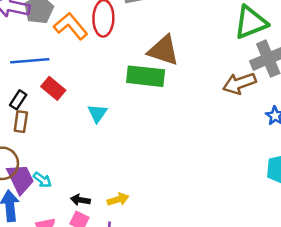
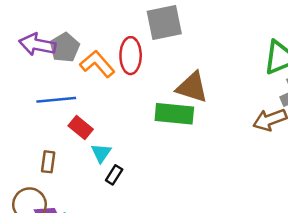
black rectangle: (18, 100) -> (114, 175), moved
cyan triangle: (97, 113) -> (101, 153), moved

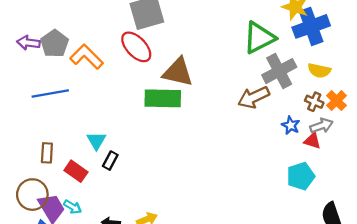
purple arrow: (37, 45) -> (28, 43), size x0.7
red ellipse: (131, 56) -> (136, 47), moved, turned -40
red rectangle: (81, 128) -> (76, 171), moved

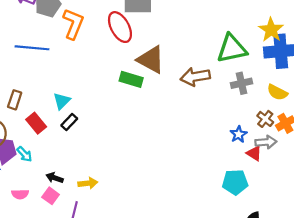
orange L-shape: (87, 57) -> (73, 24), turned 52
gray cross: (279, 71) -> (241, 83), size x0.7
brown arrow: (254, 97) -> (195, 77), moved
green rectangle: (163, 98) -> (131, 79), size x0.7

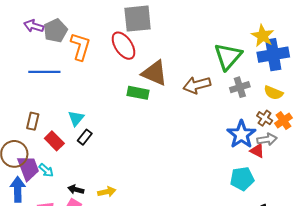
green triangle: (232, 49) -> (228, 56), turned -32
blue star: (239, 134) -> (241, 134), size x1.8

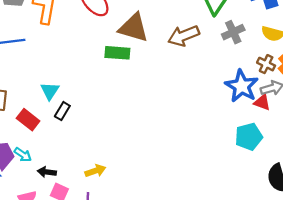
black arrow: (76, 190) -> (47, 172), moved

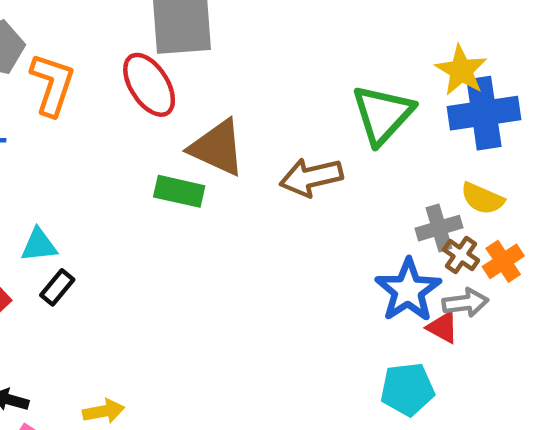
gray cross: (233, 32) -> (439, 228), moved
cyan triangle: (50, 91) -> (39, 245), turned 42

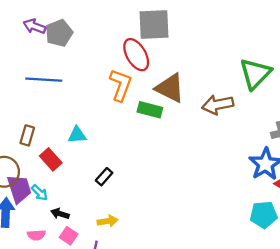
orange L-shape: (52, 84) -> (121, 85), moved
black rectangle: (57, 287) -> (104, 177), moved

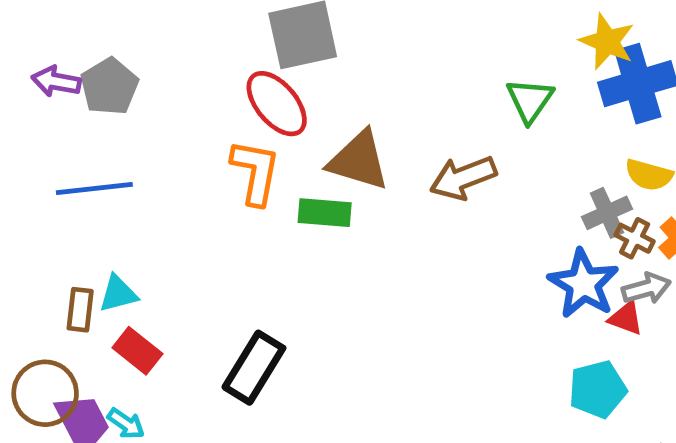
green triangle: (255, 74) -> (530, 100), size x0.7
cyan triangle: (77, 135) -> (118, 294), moved
black rectangle: (104, 177) -> (254, 368), size x1.8

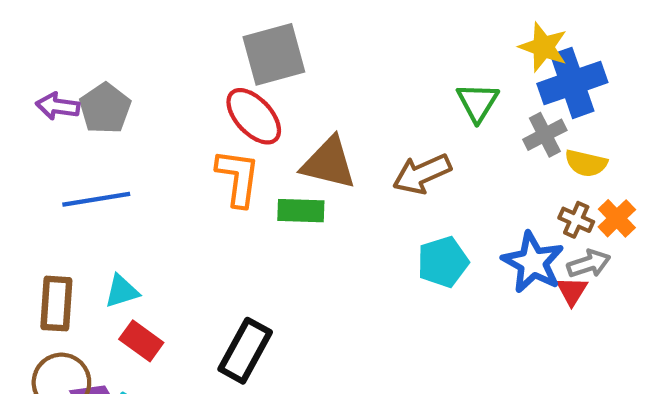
gray cross: (607, 213) -> (545, 135), moved
brown rectangle: (80, 310) -> (56, 304), moved, size x1.4
red triangle: (626, 318) -> (572, 291), turned 44
cyan pentagon: (597, 389) -> (443, 262), moved

